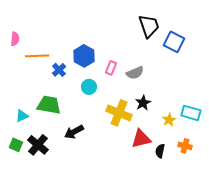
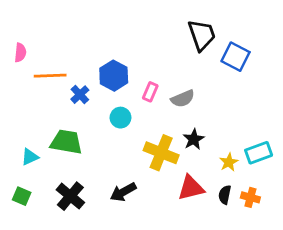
cyan rectangle: (191, 113) -> (259, 153), turned -36
black arrow: (74, 132) -> (123, 192), moved
black cross: (38, 145) -> (70, 196), moved
black semicircle: (160, 151) -> (225, 195), moved

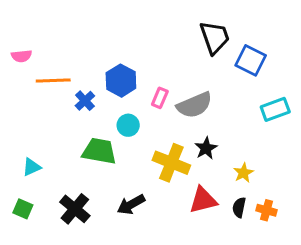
pink semicircle: (20, 53) -> (21, 56), turned 78
gray semicircle: (183, 99) -> (194, 105), size x1.4
green trapezoid: (66, 142) -> (99, 151), moved
cyan rectangle: (259, 153) -> (275, 109), moved

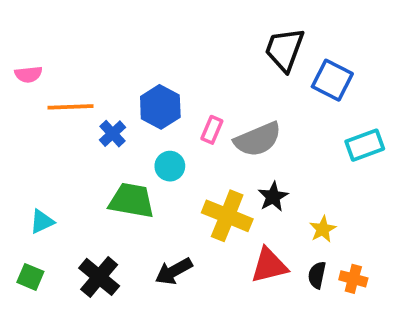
black trapezoid: (215, 37) -> (284, 50), turned -141

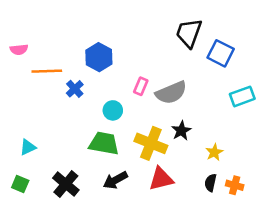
blue hexagon: (160, 107) -> (99, 57), moved
green trapezoid: (132, 201) -> (104, 143), moved
red triangle: (269, 265) -> (161, 179), moved

